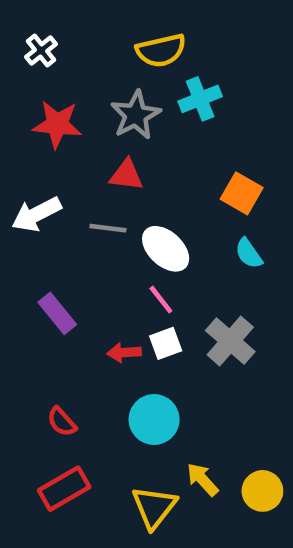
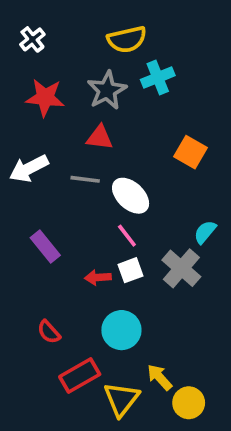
cyan semicircle: (249, 253) -> (205, 232), moved, turned 75
red rectangle: (64, 489) -> (80, 376), moved
yellow circle: (262, 491) -> (189, 403), moved

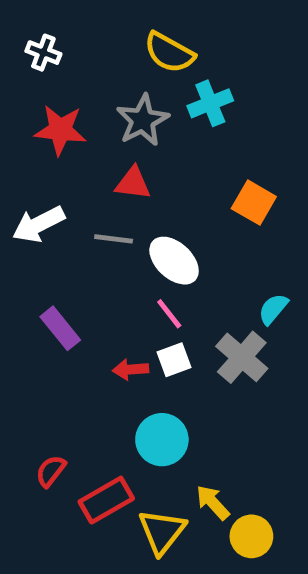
white cross: (32, 39) -> (43, 53), turned -30
yellow semicircle: (127, 39) -> (169, 53), turned 42
red semicircle: (49, 332) -> (51, 471), moved, turned 80

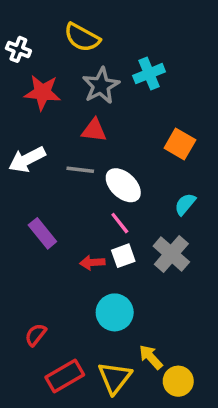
white cross: (43, 53) -> (18, 49), moved
yellow semicircle: (169, 53) -> (82, 37), moved
cyan semicircle: (273, 309) -> (185, 204), moved
red rectangle: (106, 500) -> (65, 376), moved

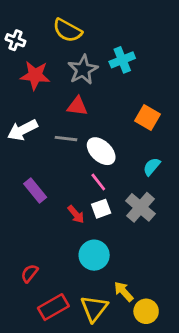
red arrow: (92, 263) -> (76, 214), turned -126

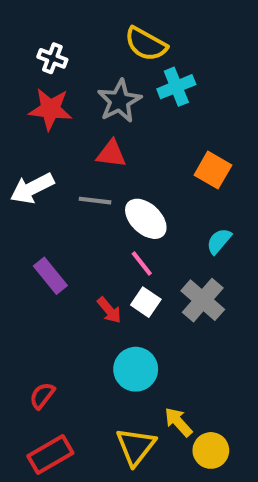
yellow semicircle: (67, 30) -> (146, 44), moved
white cross: (15, 40) -> (52, 58), moved
white square: (101, 209) -> (146, 302), turned -36
red rectangle: (53, 307) -> (50, 455), moved

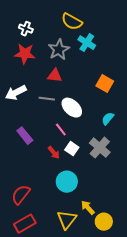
cyan cross: (176, 87) -> (87, 43), turned -36
pink line: (142, 264) -> (61, 130), moved
red semicircle: (42, 396) -> (21, 195), size x1.5

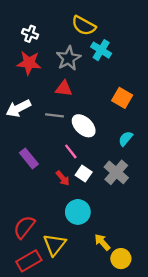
yellow triangle: (67, 220) -> (55, 245), moved

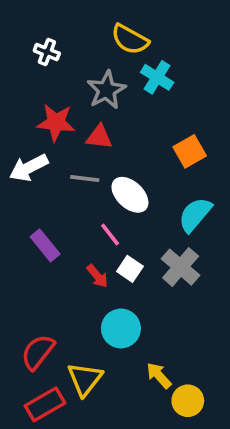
red star: (29, 63) -> (56, 122), moved
orange square: (122, 98) -> (190, 151), turned 30
cyan semicircle: (126, 139) -> (195, 215), size x1.5

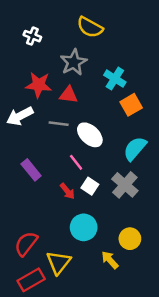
cyan cross: (157, 77) -> (115, 79), moved
yellow circle: (188, 401) -> (130, 239), moved

